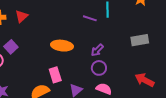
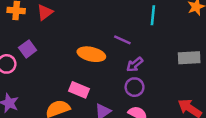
purple line: (90, 18) -> (122, 40), moved
pink rectangle: (55, 75) -> (79, 90), turned -56

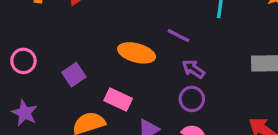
purple square: (28, 49) -> (74, 75), moved
purple arrow: (135, 64) -> (193, 69), turned 72

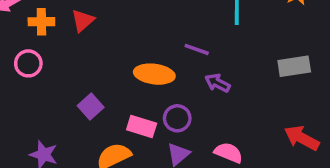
pink circle: (23, 61) -> (28, 63), moved
purple circle: (192, 99) -> (177, 118), moved

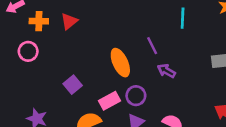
purple line: (197, 49) -> (152, 46), turned 42
orange ellipse: (154, 74) -> (120, 63), turned 56
pink rectangle: (142, 127) -> (109, 101), turned -48

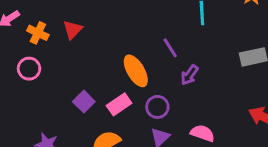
orange cross: (39, 21) -> (38, 33), turned 30
purple arrow: (166, 71) -> (189, 75), turned -78
pink rectangle: (109, 101) -> (119, 104), moved

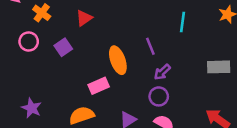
red triangle: (73, 30) -> (84, 18), moved
purple square: (84, 102) -> (63, 47), moved
purple circle: (157, 107) -> (159, 96), moved

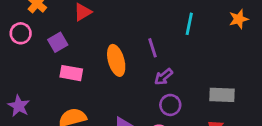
gray rectangle: (219, 67) -> (222, 95), moved
pink rectangle: (99, 86) -> (71, 73), moved, turned 30
purple circle: (159, 96) -> (170, 105), moved

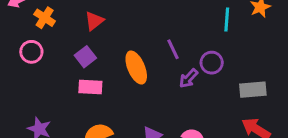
cyan line: (189, 24) -> (227, 19), moved
purple square: (58, 42) -> (85, 57), moved
purple circle: (170, 105) -> (212, 63), moved

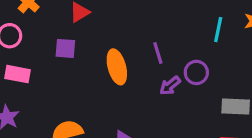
purple square: (85, 57) -> (65, 48), turned 35
pink rectangle: (90, 87) -> (18, 74), moved

